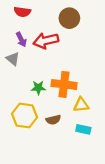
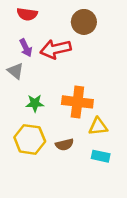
green star: (38, 88) -> (35, 103), moved

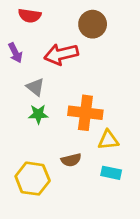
purple arrow: (26, 48) -> (15, 53), moved
gray triangle: (15, 71) -> (35, 87), moved
yellow hexagon: (30, 139) -> (33, 179), moved

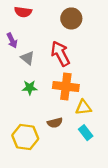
red arrow: (61, 54) -> (60, 54), moved, turned 75
gray triangle: (35, 87) -> (27, 58), moved
cyan rectangle: (111, 173) -> (86, 133), turned 40

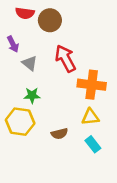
brown circle: (71, 18) -> (50, 20), moved
orange cross: (66, 87) -> (92, 85), moved
yellow hexagon: (25, 137) -> (20, 122), moved

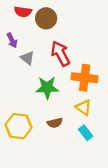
green star: (32, 95) -> (47, 88), moved, size x1.5
yellow triangle: (90, 117) -> (83, 107), turned 42
yellow hexagon: (20, 122) -> (19, 126), moved

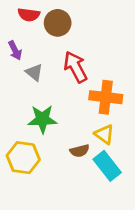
green star: (47, 88) -> (42, 119), moved
brown semicircle: (55, 123) -> (80, 151), moved
cyan rectangle: (86, 133) -> (107, 166), size x1.5

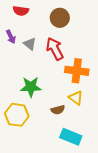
brown circle: (58, 23) -> (60, 18), moved
gray triangle: (34, 72) -> (30, 44), moved
cyan rectangle: (107, 166) -> (71, 137), moved, turned -30

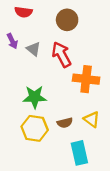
yellow triangle: (76, 98) -> (92, 119), moved
yellow hexagon: (17, 115) -> (35, 128), moved
cyan rectangle: (71, 137) -> (79, 153), turned 55

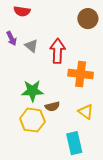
brown circle: (67, 20) -> (88, 19), moved
red arrow: (61, 55) -> (58, 51), turned 30
brown semicircle: (65, 123) -> (52, 106), moved

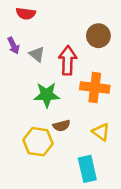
brown circle: (88, 19) -> (98, 36), moved
green star: (32, 91) -> (47, 95), moved

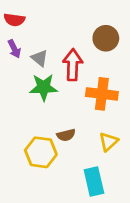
red semicircle: (26, 14) -> (14, 20), moved
green star: (47, 95) -> (44, 87), moved
yellow triangle: (101, 132) -> (108, 142), turned 42

